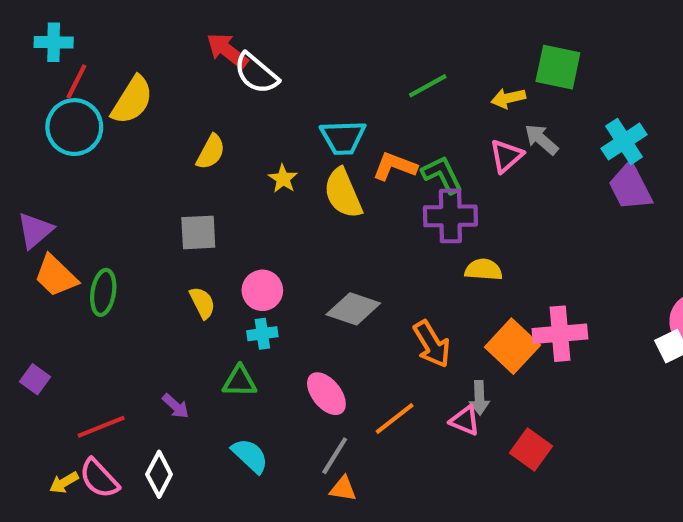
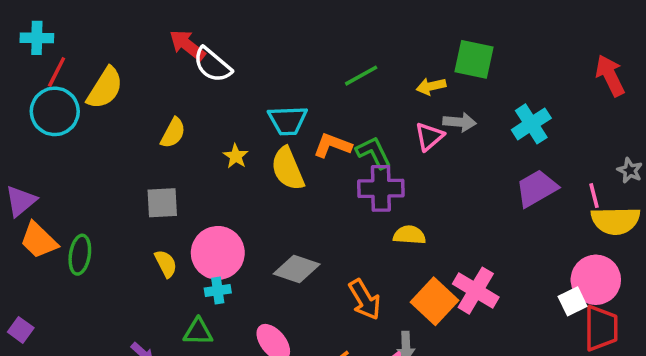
gray arrow: (541, 139) -> (460, 122), turned 144
purple trapezoid: (630, 187) -> (537, 188), moved, turned 87
pink circle: (262, 290) -> (218, 253), size x1.5
pink cross: (560, 334) -> (476, 291), turned 36

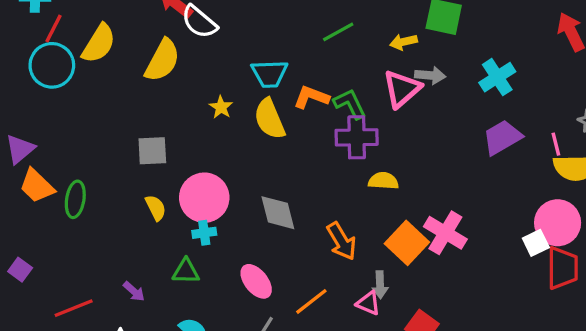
yellow semicircle: (173, 133) -> (162, 60), moved, size x1.5
pink triangle: (429, 136) -> (402, 89), size x1.4
gray diamond: (297, 269) -> (278, 213), turned 57

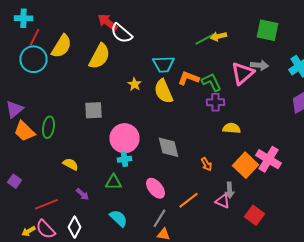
yellow arrow: (404, 42) -> (218, 36), moved
purple cross: (357, 137) -> (216, 102), size x0.7
green ellipse: (75, 199) -> (48, 127), moved
yellow semicircle: (156, 208) -> (70, 164), moved, turned -35
orange arrow: (342, 241) -> (206, 164), size x0.6

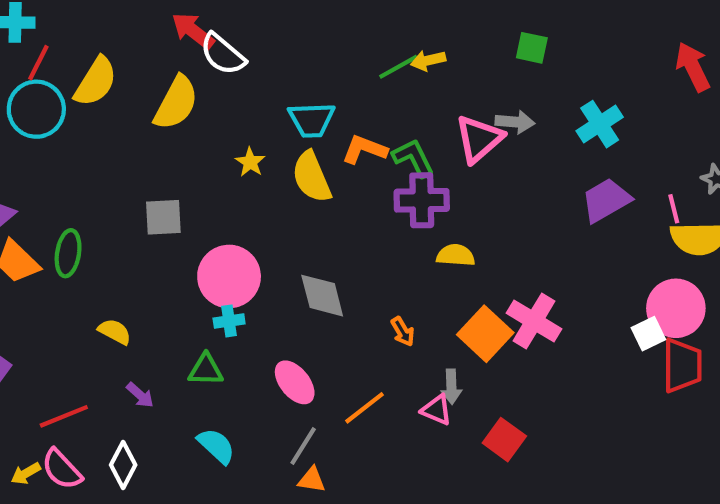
green square: (268, 30) -> (532, 48), size x0.7
purple cross: (216, 102) -> (422, 200), size x1.4

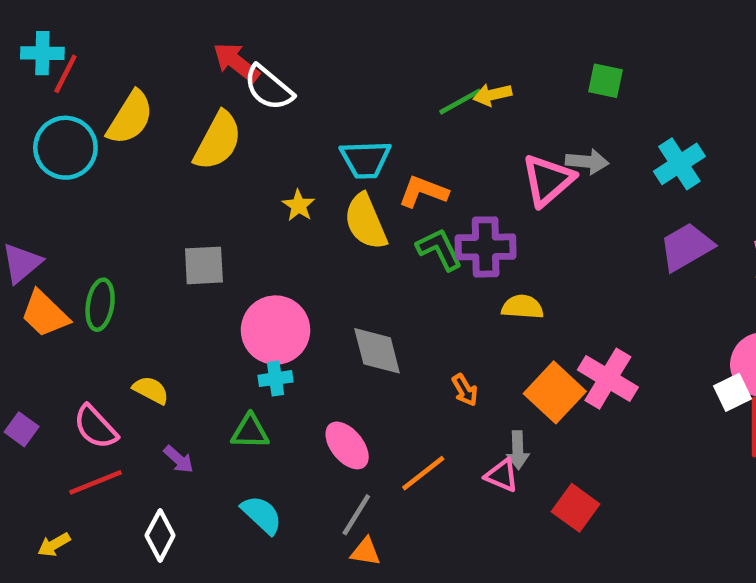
red line: (38, 63) -> (65, 74), moved
green L-shape: (413, 158) -> (439, 249), moved
pink semicircle: (62, 469) -> (95, 427), moved

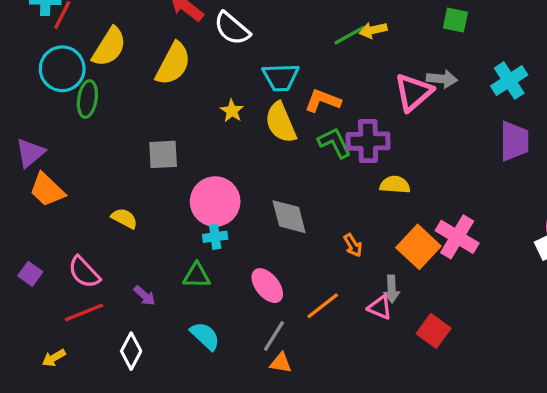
white semicircle: (269, 88) -> (232, 28), moved
purple trapezoid: (686, 247) -> (514, 141), turned 120
green ellipse: (100, 305) -> (87, 99), moved
yellow semicircle: (151, 390) -> (124, 218), moved

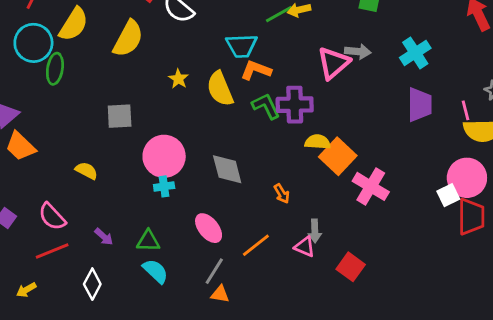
cyan trapezoid: (281, 77) -> (242, 46), moved
orange square: (418, 247) -> (338, 156), moved
green triangle: (197, 275) -> (148, 241), moved

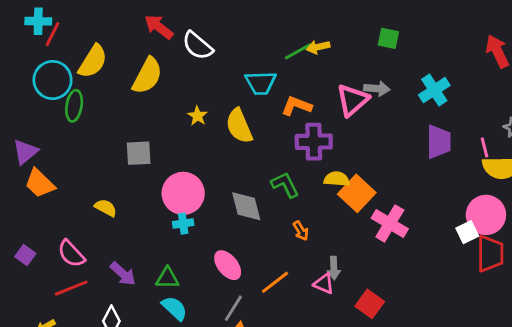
orange L-shape: (256, 70) -> (297, 106), moved
green L-shape: (266, 106) -> (285, 185), moved
purple arrow: (104, 237) -> (123, 274), size x1.4

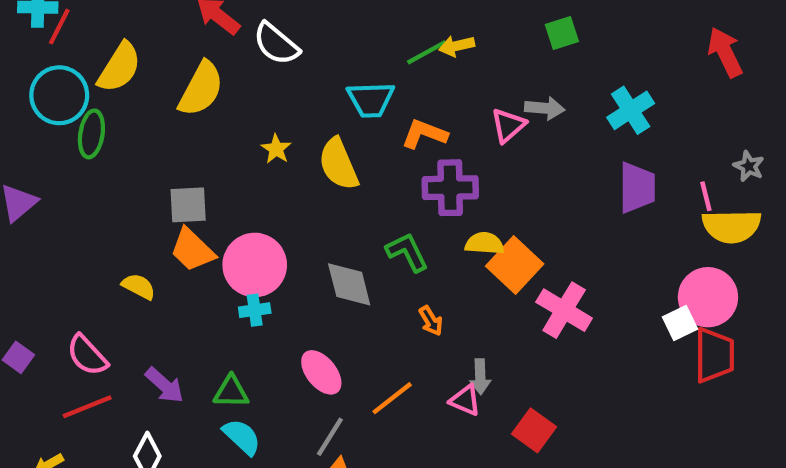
green square: (388, 38) -> (562, 33), turned -30
pink triangle: (352, 100) -> (508, 125), size x0.7
orange trapezoid: (40, 183) -> (192, 250), moved

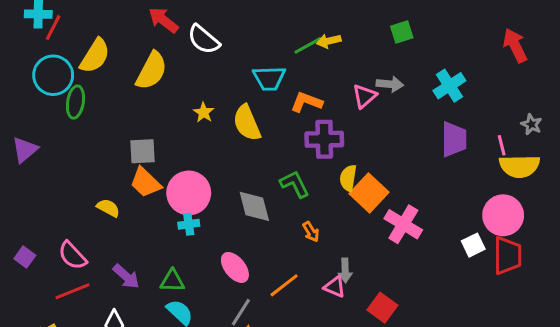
yellow semicircle: (485, 243) -> (348, 178), turned -85
white square: (680, 323) -> (473, 245), moved

